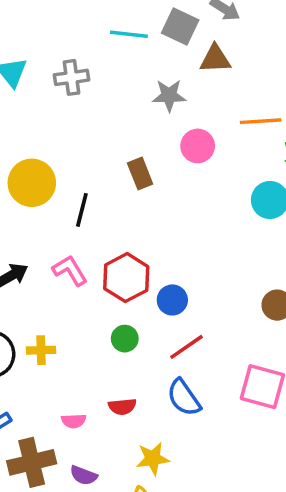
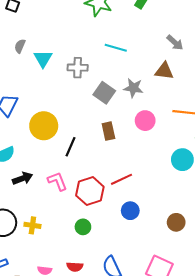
gray square: (180, 26) -> (104, 93), moved
blue circle: (172, 300) -> (130, 211), moved
red line: (187, 347) -> (122, 179), moved

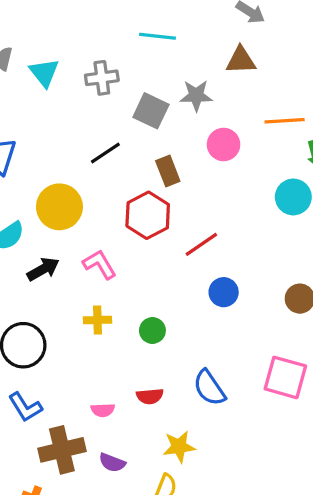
yellow circle: (44, 126) -> (59, 207), moved
black line: (71, 147) -> (105, 153), moved, turned 42
red hexagon: (90, 191) -> (148, 215), moved
yellow cross: (32, 225) -> (98, 320), moved

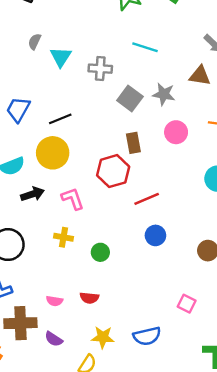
black line: (105, 153) -> (60, 119), moved
pink square: (285, 377) -> (187, 304), size x0.6
blue semicircle: (209, 388) -> (147, 336), moved, turned -80

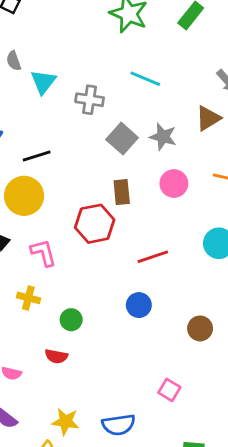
gray semicircle: (35, 42) -> (14, 61), turned -49
brown triangle: (200, 76) -> (208, 118), turned -45
red line: (147, 199) -> (153, 257), moved
red semicircle: (89, 298) -> (56, 356), moved

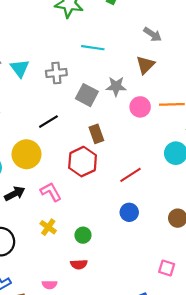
black line: (37, 156) -> (48, 122), moved
pink circle: (174, 184) -> (140, 107), moved
yellow cross: (28, 298) -> (48, 227), turned 35

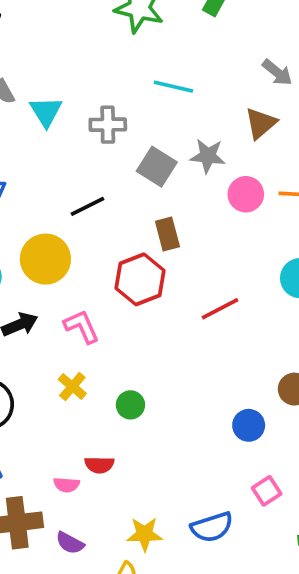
blue circle: (129, 212) -> (249, 425), moved
red semicircle: (79, 264) -> (99, 465), moved
pink square: (167, 268) -> (267, 491), moved, turned 35

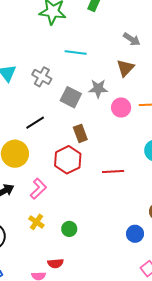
gray cross: (108, 125) -> (42, 77), turned 36
red line: (220, 309) -> (113, 172), turned 30
pink L-shape: (82, 326) -> (38, 189), turned 75

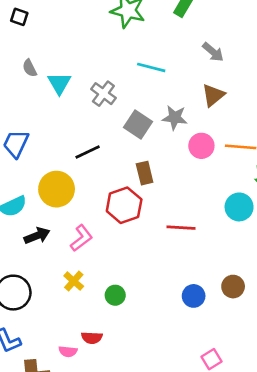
gray arrow: (132, 39) -> (213, 52), moved
blue circle: (135, 234) -> (194, 296), moved

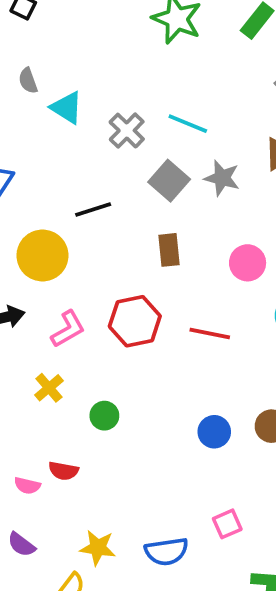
cyan line: (151, 67) -> (188, 124), moved
cyan triangle: (59, 83) -> (67, 108), turned -35
pink circle: (201, 146) -> (248, 263), moved
red hexagon: (124, 205) -> (135, 321), moved

